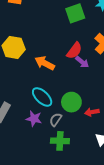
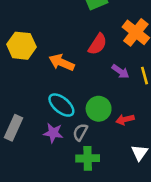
purple arrow: (82, 62) -> (120, 71), moved

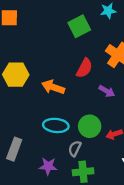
cyan ellipse: (61, 105) -> (56, 125), turned -30
purple star: (53, 133) -> (48, 166), moved

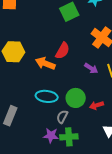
red semicircle: (84, 68) -> (63, 51), moved
purple star: (48, 166) -> (51, 136), moved

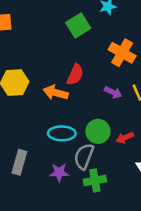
gray semicircle: (62, 117) -> (84, 156), size x1.5
purple star: (51, 136) -> (59, 172), moved

